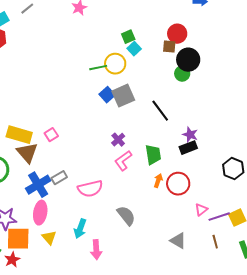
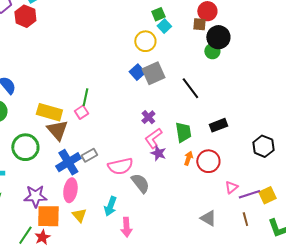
green line: (98, 68) -> (85, 97), moved, turned -66
purple star: (190, 135) -> (158, 153), moved
gray semicircle: (126, 216) -> (140, 183), moved

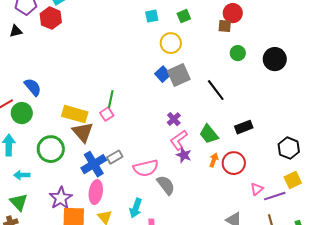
cyan square: (164, 26) -> (152, 16), moved, turned 32
black circle: (218, 37) -> (275, 59), moved
green trapezoid: (183, 132) -> (209, 134), turned 150
yellow square: (267, 195) -> (293, 180), moved
purple star: (35, 196) -> (61, 198), turned -30

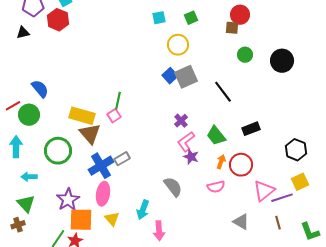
pink semicircle: (146, 168) -> (216, 187), moved, size x0.7
pink triangle: (257, 189) -> (264, 191), size x1.6

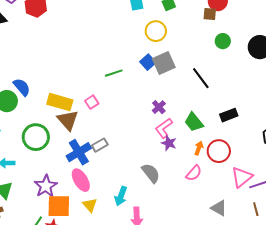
blue semicircle: (40, 89) -> (22, 87), moved
green line: (118, 101) -> (114, 73), moved, turned 60
pink semicircle: (216, 187) -> (194, 173), turned -36
pink ellipse: (103, 194) -> (81, 180), turned -40

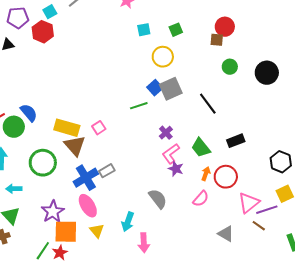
green line: (114, 73) -> (139, 106), moved
brown line: (256, 209) -> (259, 226), moved, turned -40

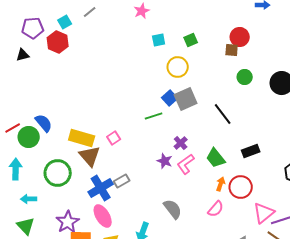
purple star: (176, 169) -> (165, 161), moved

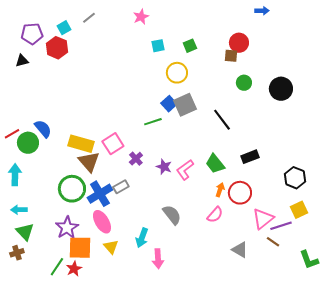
pink square: (114, 138) -> (113, 144), size x1.5
purple cross: (181, 143) -> (136, 159), moved
green circle: (58, 173) -> (72, 189), moved
cyan arrow: (29, 199) -> (19, 210), moved

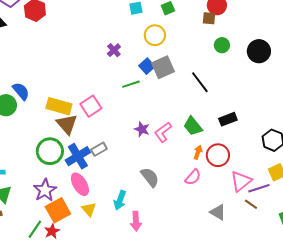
purple cross: (136, 159) -> (114, 50), moved
orange square: (80, 248) -> (58, 210), turned -30

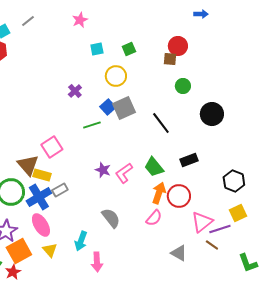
black circle: (259, 51) -> (212, 114), moved
yellow rectangle: (59, 106) -> (42, 175), moved, size x0.7
orange arrow: (198, 152) -> (159, 193), size x1.5

